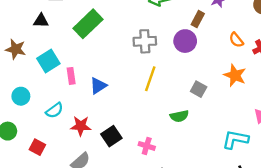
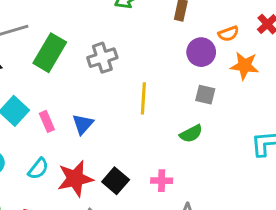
orange semicircle: (236, 40) -> (228, 34), moved, turned -56
gray cross: (145, 41) -> (102, 58), moved
purple circle: (185, 41) -> (201, 52), moved
red star: (81, 126) -> (75, 179), size x1.4

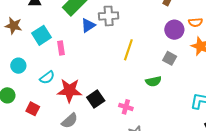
blue triangle: (83, 124) -> (88, 25), moved

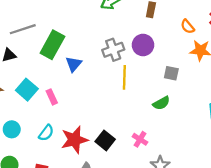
gray cross: (109, 16) -> (113, 50), moved
orange semicircle: (196, 22) -> (188, 27), turned 72
purple circle: (174, 30) -> (143, 45), moved
pink cross: (126, 107) -> (140, 139), turned 32

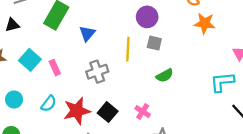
gray cross: (113, 50) -> (97, 72), moved
blue triangle: (74, 64) -> (87, 33), moved
gray square: (171, 73) -> (154, 43), moved

